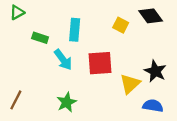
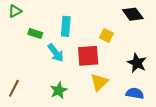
yellow square: (121, 25) -> (106, 35), moved
yellow triangle: (130, 84) -> (99, 82), moved

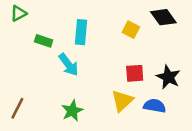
yellow square: (106, 35) -> (131, 30), moved
red square: (88, 56) -> (135, 73), moved, size x0.7
blue semicircle: (135, 93) -> (155, 106), moved

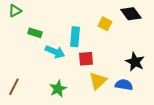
cyan rectangle: (81, 32) -> (75, 37), moved
cyan arrow: (68, 65) -> (55, 52), turned -30
red square: (135, 73) -> (86, 59), moved

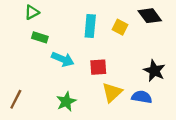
green triangle: (15, 11) -> (32, 12), moved
cyan rectangle: (75, 37) -> (90, 26), moved

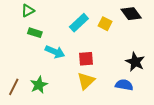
cyan rectangle: (90, 26) -> (79, 23), turned 42
yellow triangle: (112, 92) -> (86, 81), moved
green star: (66, 102) -> (39, 85), moved

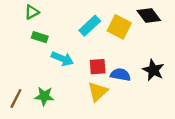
yellow square: (105, 24) -> (119, 27), size x1.5
green star: (39, 85) -> (44, 96), turned 30
blue semicircle: (124, 85) -> (120, 75), moved

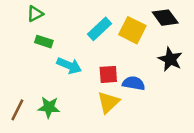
black star: (153, 70) -> (170, 59), moved

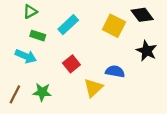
cyan rectangle: (99, 29) -> (68, 25), moved
cyan arrow: (69, 66) -> (26, 56), moved
red square: (108, 74) -> (71, 64), moved, turned -35

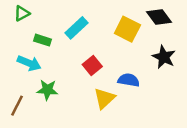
green triangle: (30, 12) -> (22, 13), moved
red square: (71, 64) -> (92, 66), moved
green star: (42, 92) -> (47, 90), moved

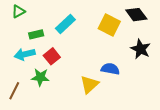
green rectangle: (42, 40) -> (36, 34), turned -32
cyan arrow: (29, 63) -> (25, 54), turned 144
red square: (92, 66) -> (52, 56), moved

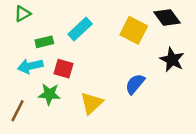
red square: (52, 56) -> (63, 69), turned -35
blue semicircle: (110, 69) -> (135, 84), turned -60
yellow triangle: (89, 84) -> (92, 103), moved

